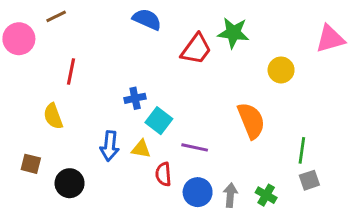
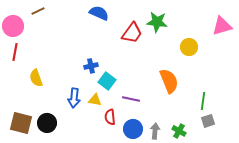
red line: (71, 71) -> (15, 52), moved
brown square: (31, 164) -> (21, 123), moved, size x1.6

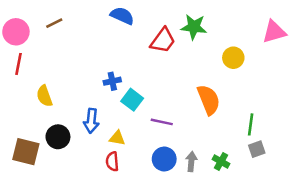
brown line: (38, 11) -> (54, 23), moved
yellow triangle: (95, 100) -> (117, 138), moved
red semicircle: (110, 117) -> (112, 161), moved
black circle: (47, 123) -> (58, 137), moved

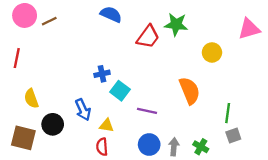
pink circle: (16, 32) -> (25, 15), moved
yellow semicircle: (44, 96) -> (31, 99), moved
blue arrow: (91, 121) -> (83, 110), turned -30

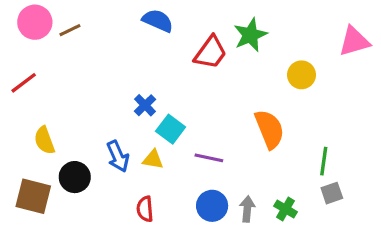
green star: (176, 24) -> (250, 35), turned -30
red line: (17, 58) -> (24, 83), turned 42
blue cross: (102, 74) -> (145, 105), turned -32
yellow triangle: (107, 125) -> (153, 159), moved

